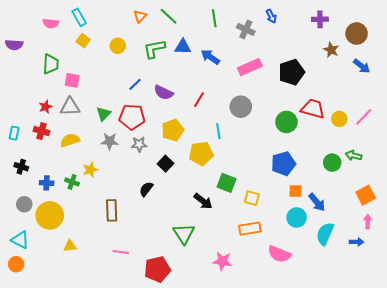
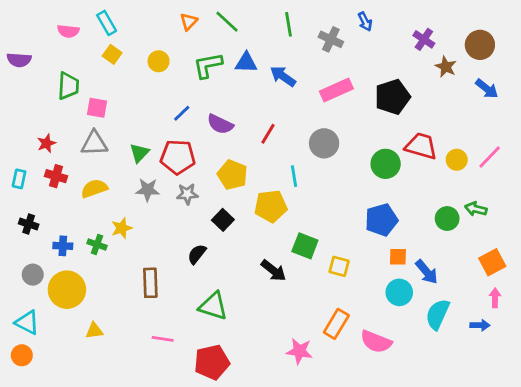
purple cross: (320, 19) -> (424, 39), moved, turned 35
red star: (46, 107) -> (46, 143), moved
yellow pentagon: (173, 130) -> (232, 175), turned -30
orange rectangle: (250, 229) -> (336, 324), moved, turned -50
green triangle: (184, 234) -> (213, 306), moved, turned -40

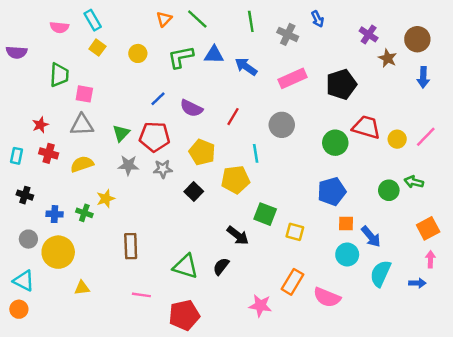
blue arrow: (487, 89) -> (423, 77), turned 54
black semicircle: (197, 254) -> (221, 266), moved

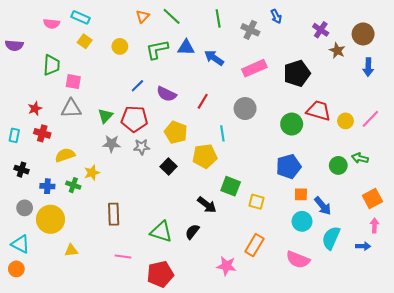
cyan rectangle: (93, 20) -> (81, 17), turned -36
yellow semicircle: (82, 164) -> (65, 155), moved
pink semicircle: (327, 297) -> (298, 260), moved

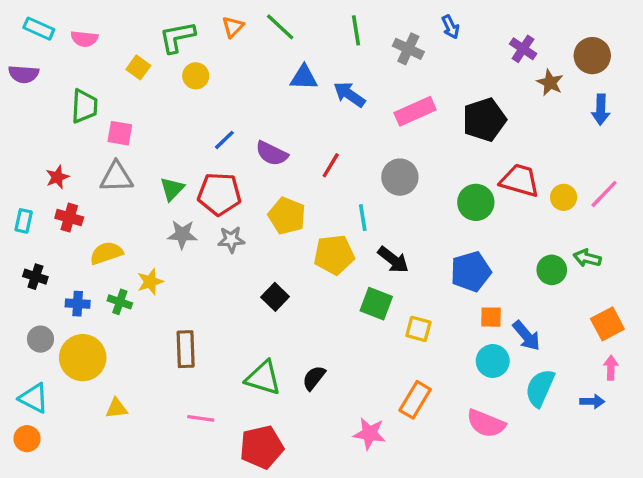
cyan rectangle: (81, 17) -> (39, 29), moved
green L-shape: (157, 50) -> (177, 37), moved
black square: (168, 166) -> (275, 297), moved
black arrow: (207, 205) -> (393, 260), moved

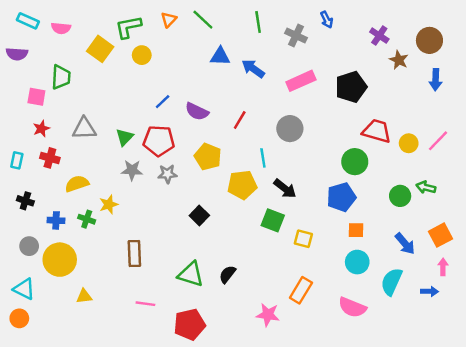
yellow square: (138, 67) -> (100, 49), size x1.5
pink square: (120, 133) -> (36, 97), moved
green circle: (476, 202) -> (355, 162), moved
blue arrow: (526, 336) -> (405, 244), moved

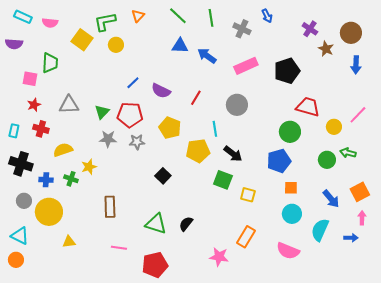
green line: (203, 20) -> (178, 16), moved
yellow circle: (409, 143) -> (334, 127), moved
black cross: (25, 201) -> (21, 164), size x1.6

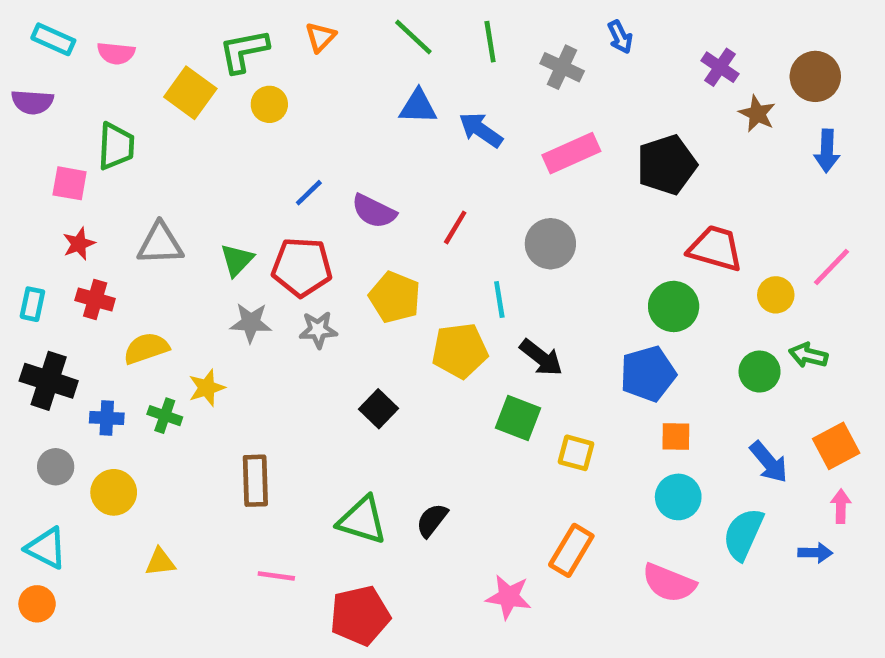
yellow circle: (49, 212) -> (114, 492), size x0.7

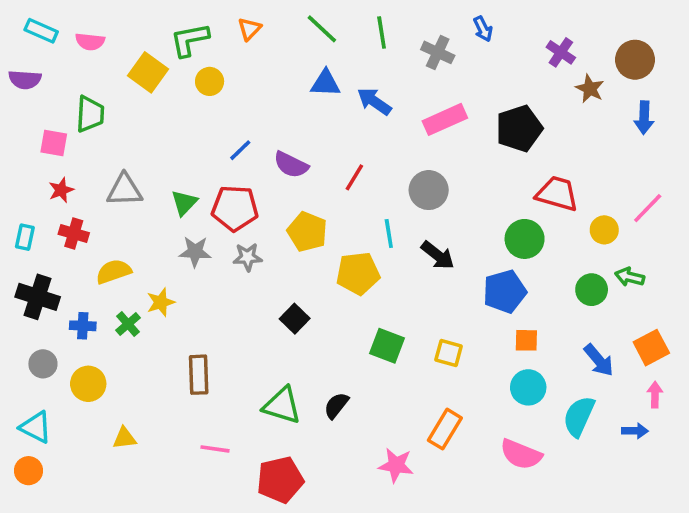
black arrow: (541, 358) -> (438, 255), moved
green cross: (165, 416) -> (128, 324), turned 30
green square: (518, 418) -> (387, 346), moved

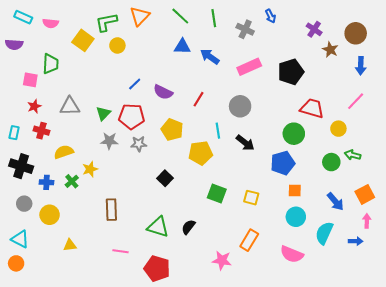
orange triangle: (249, 29) -> (140, 16), size x1.5
pink line: (648, 208) -> (356, 101), moved
red pentagon: (280, 480) -> (157, 268), turned 30

